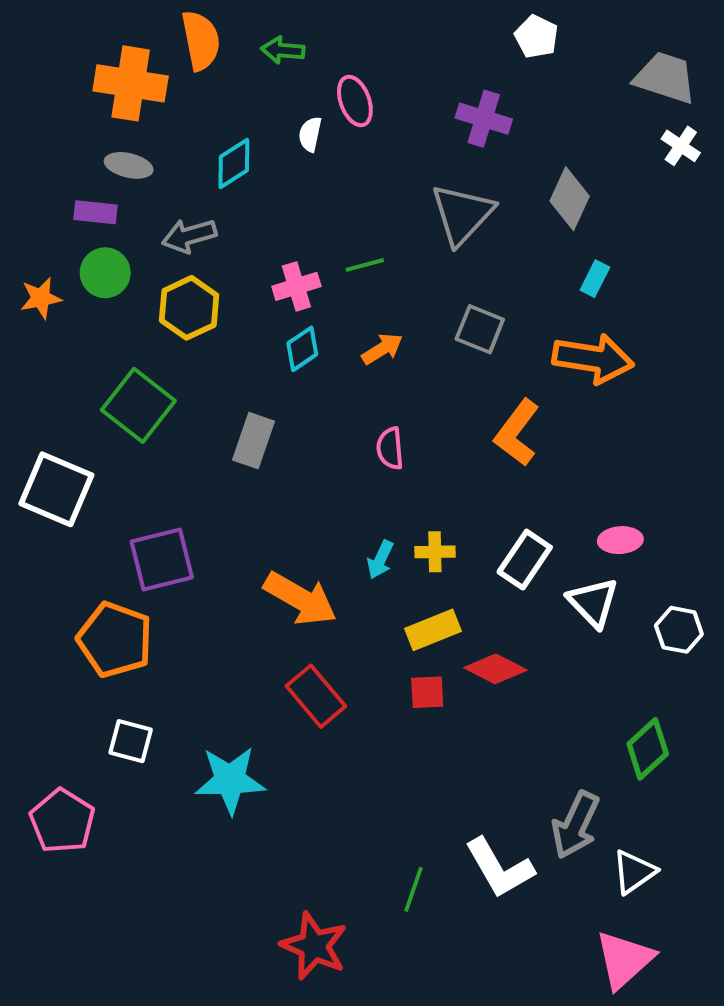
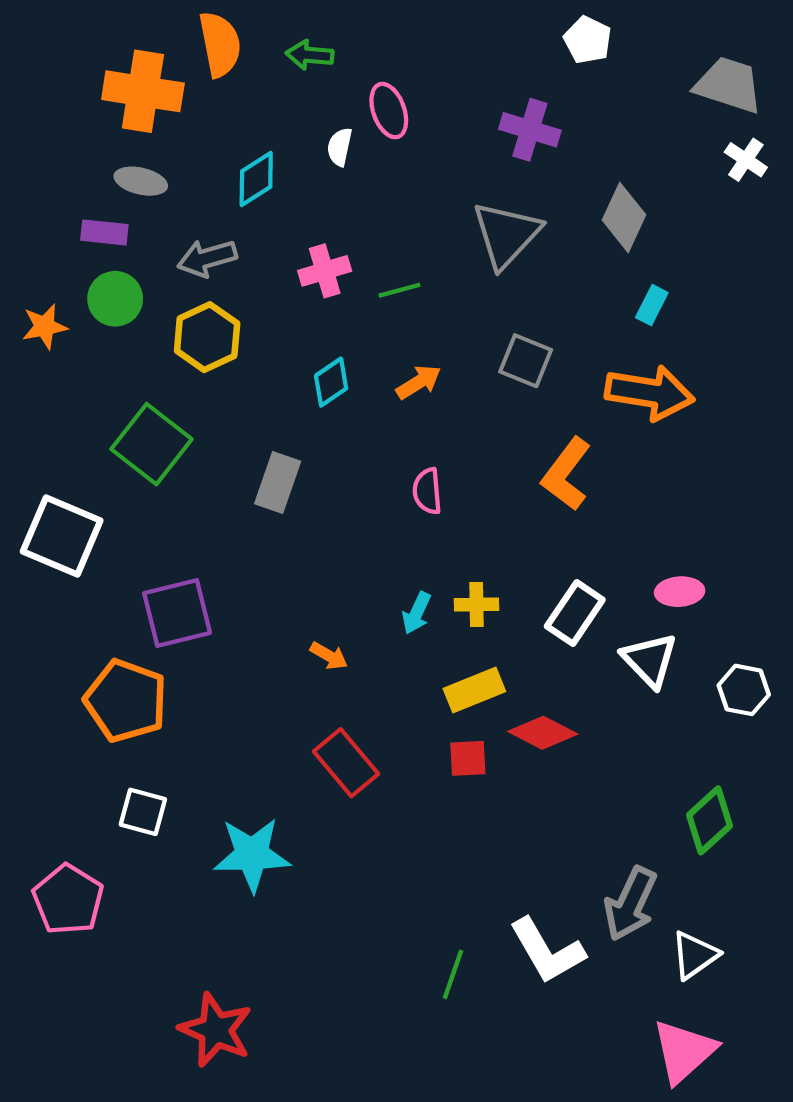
pink cross: (296, 286) -> (325, 271), moved
orange arrow: (300, 599) -> (329, 656), size x0.5
red star: (314, 946) -> (216, 1030), moved

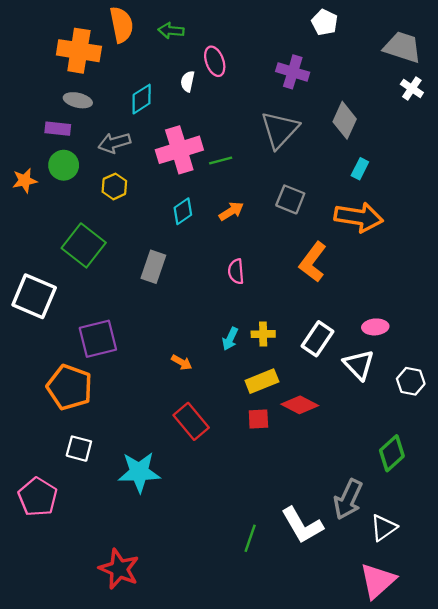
pink cross: (325, 271) -> (179, 150), size x1.6
yellow hexagon: (207, 337) -> (114, 186), size x0.7

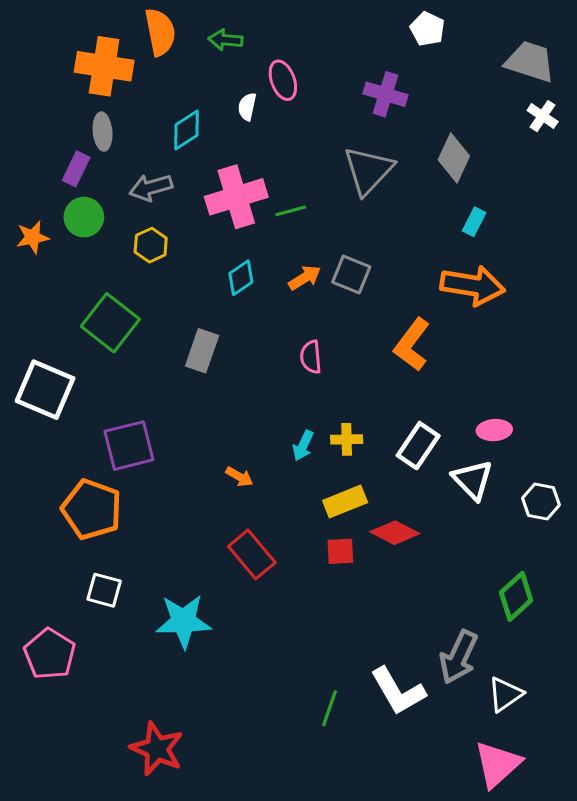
gray ellipse: (78, 100) -> (103, 132), turned 72
purple rectangle: (58, 129) -> (76, 169), turned -70
gray square: (290, 199) -> (351, 275), moved

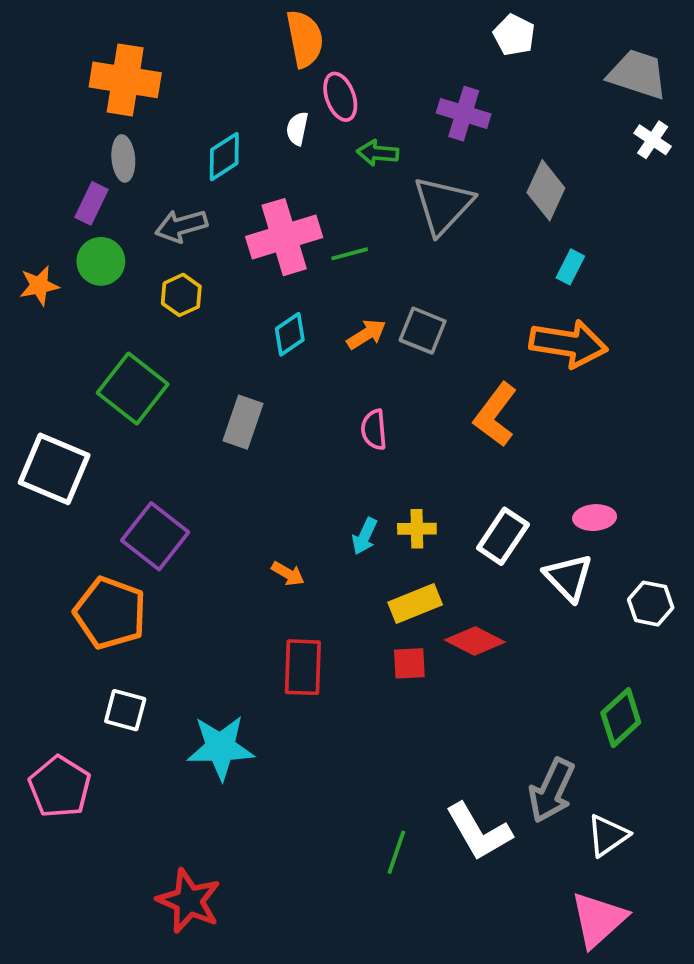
orange semicircle: (160, 32) -> (305, 39), moved
green arrow: (225, 40) -> (378, 153), moved
purple square: (129, 446) -> (155, 536), turned -38
red rectangle: (252, 554) -> (303, 667), turned 42

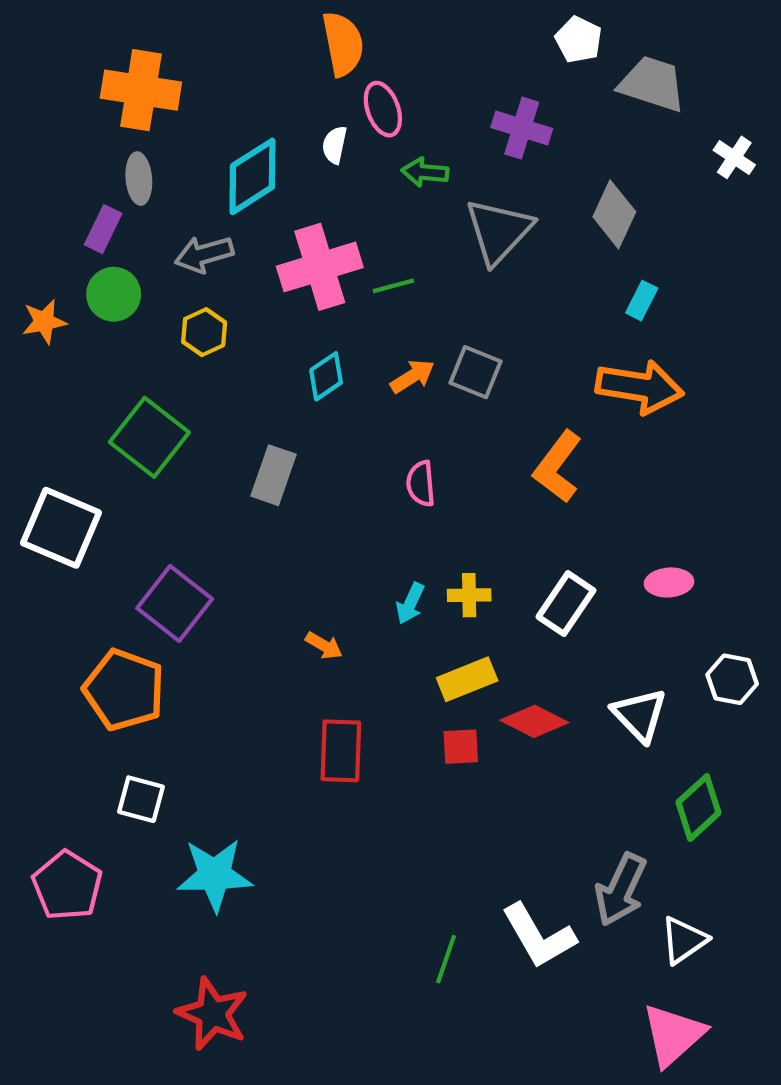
gray trapezoid: (638, 74) -> (652, 84), moved
cyan diamond: (224, 157) -> (252, 176), size x1.4
white triangle: (568, 577) -> (640, 715), moved
cyan star: (221, 748) -> (215, 875), moved

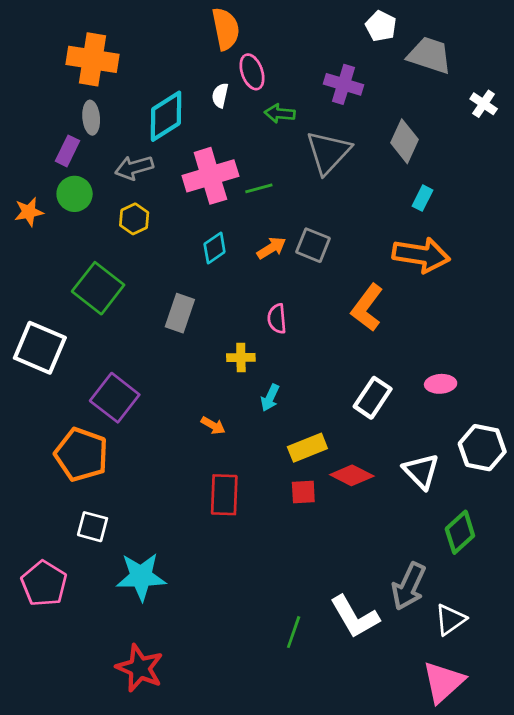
yellow cross: (469, 595) -> (241, 358), moved
white hexagon: (732, 679) -> (482, 448), size x1.4

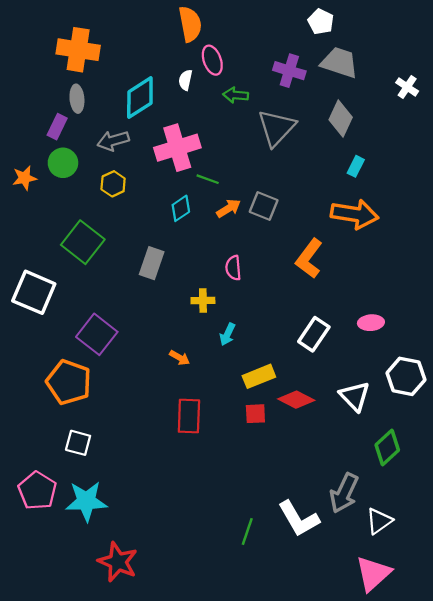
gray trapezoid: (429, 55) -> (339, 62), moved
green line: (259, 188) -> (208, 179), moved, turned 35
cyan star: (141, 577) -> (86, 501), moved

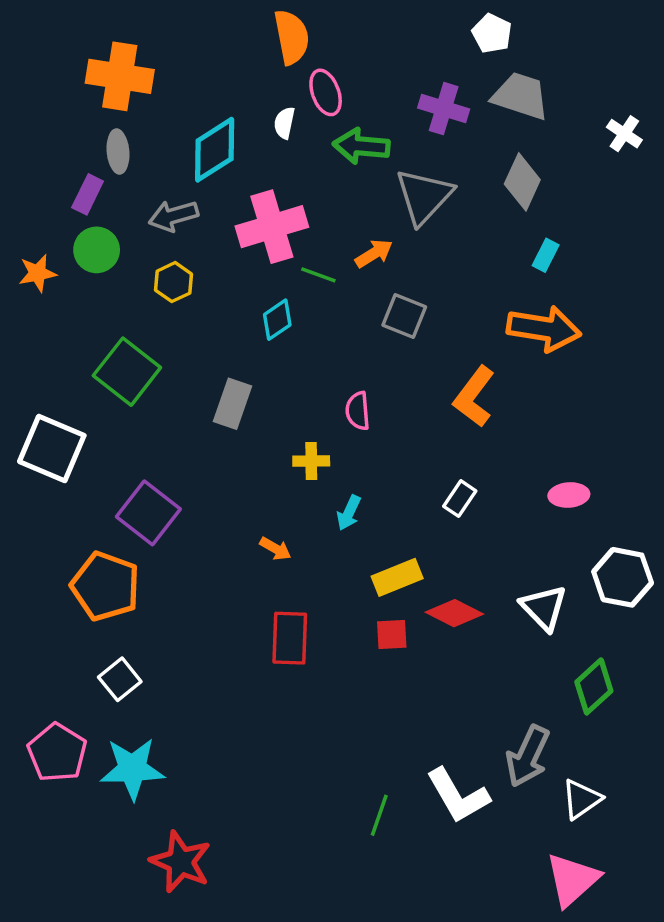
green arrow: (236, 95) -> (361, 146), size x1.4
orange arrow: (229, 208) -> (374, 253), moved
white rectangle: (314, 334) -> (460, 499), moved, size x0.7
white square: (78, 443) -> (120, 679), turned 36

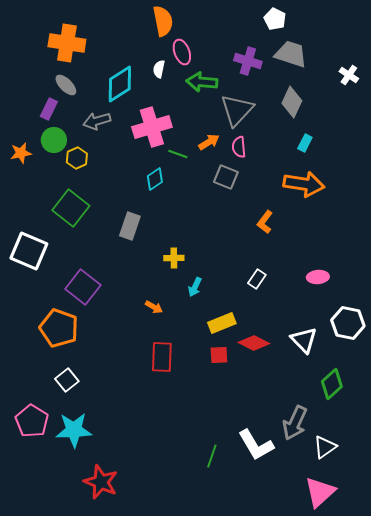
gray ellipse: (118, 151) -> (66, 85), turned -40
yellow hexagon: (173, 282) -> (77, 158), moved
orange L-shape: (474, 397) -> (265, 222), size x0.7
pink semicircle: (358, 411) -> (239, 147), moved

